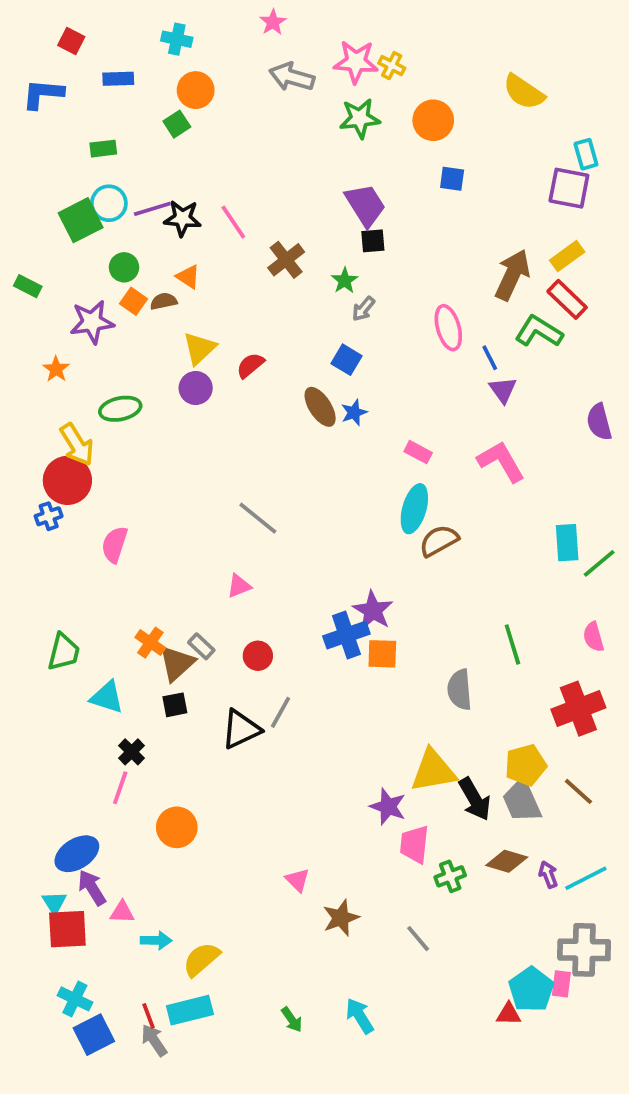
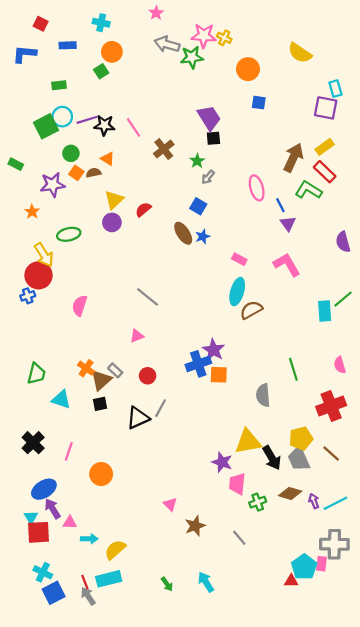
green star: (360, 118) -> (192, 57), moved
pink semicircle: (115, 544) -> (80, 306), moved
green line: (599, 563) -> (343, 299), moved
black cross: (132, 752) -> (33, 443), moved, size x1.5

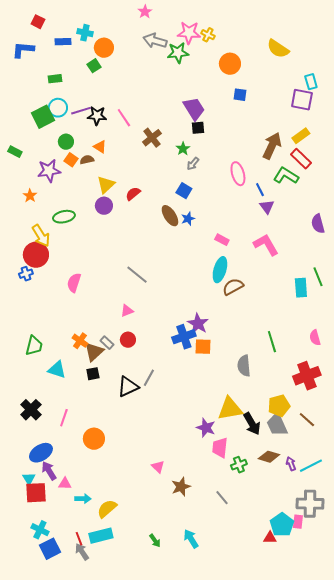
cyan cross: (101, 23) -> (85, 33), moved
green line: (343, 299) -> (318, 277), turned -72
red circle: (148, 376) -> (128, 340), moved

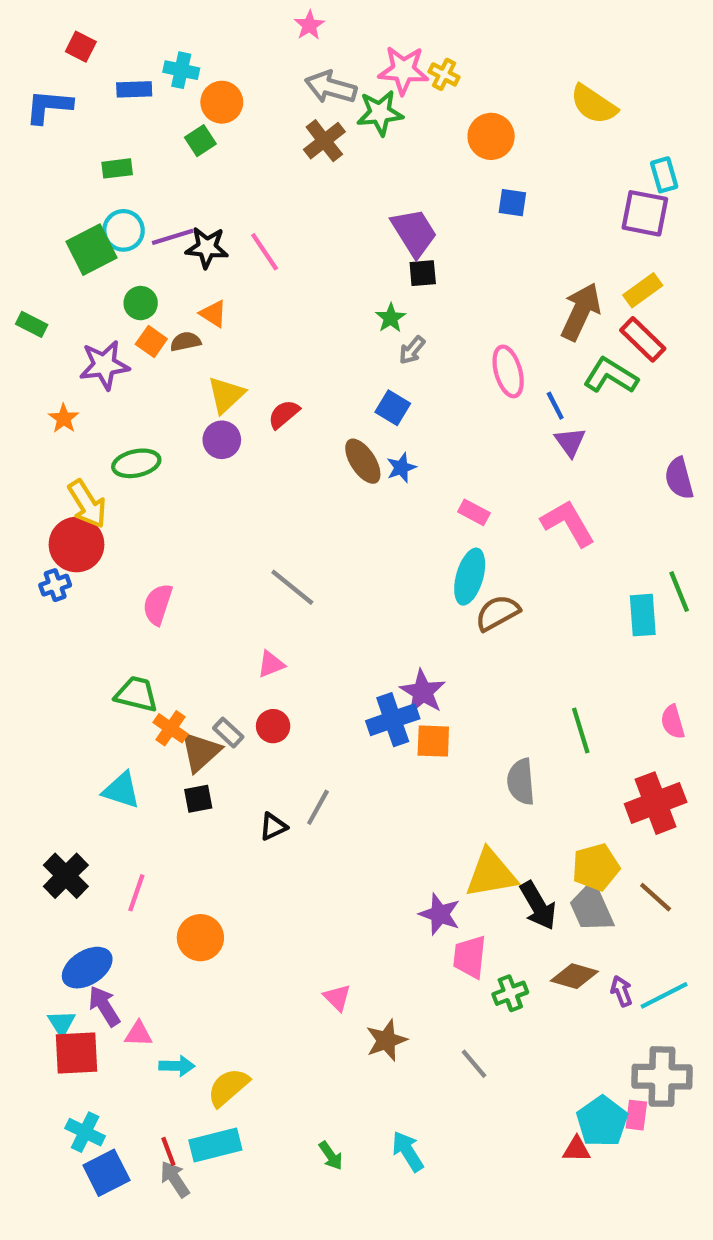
brown cross: (152, 138) -> (324, 141), moved
green trapezoid: (34, 346) -> (136, 694), moved, turned -90
black triangle: (128, 387) -> (273, 827), size x0.6

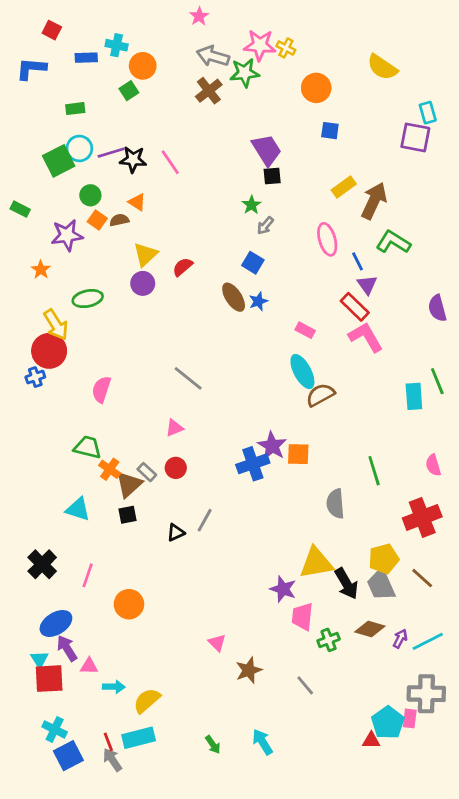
yellow rectangle: (643, 290) -> (344, 187), moved
red rectangle: (643, 339) -> (355, 307), moved
cyan ellipse: (470, 577) -> (302, 372), turned -44
orange square: (433, 741) -> (298, 454), moved
purple arrow: (621, 991) -> (400, 639), turned 48

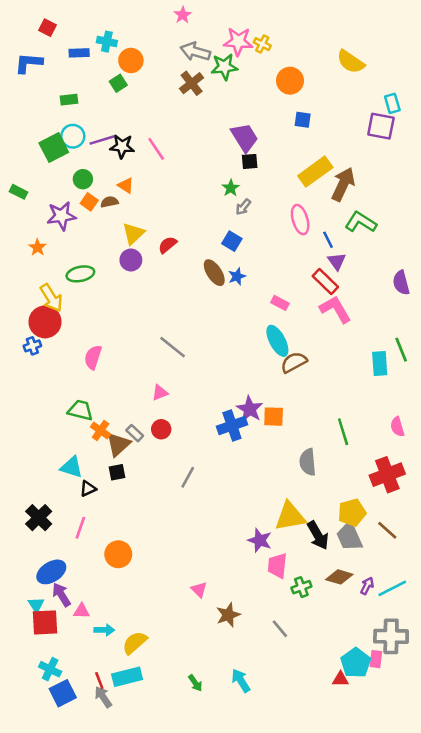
yellow rectangle: (344, 187) -> (315, 172), size x1.5
black triangle: (176, 533) -> (88, 489), moved

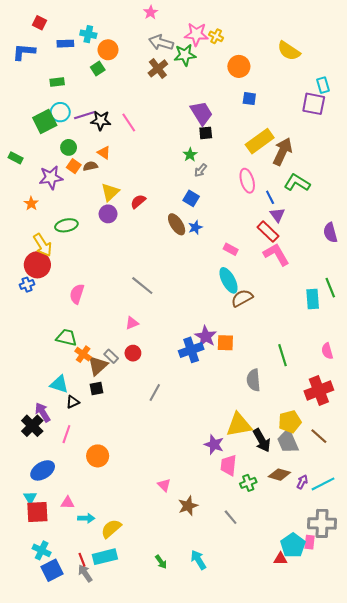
purple arrow: (61, 595) -> (43, 412), moved

